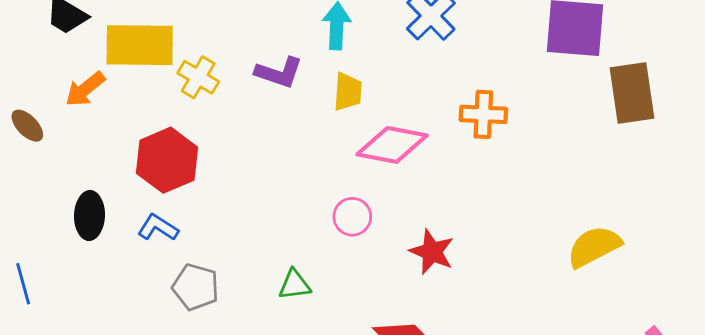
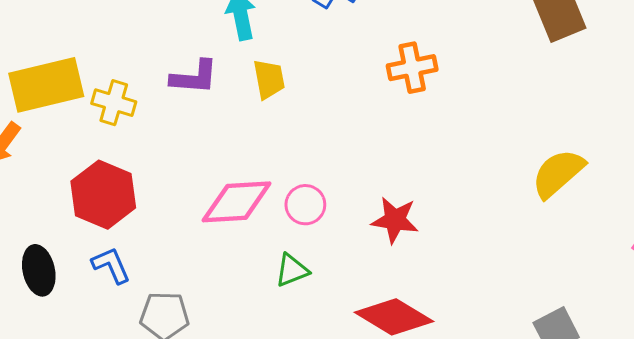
pink diamond: (392, 145) -> (237, 202), moved
blue L-shape: (158, 228) -> (111, 265), turned 48
green triangle: (295, 285) -> (292, 270), moved

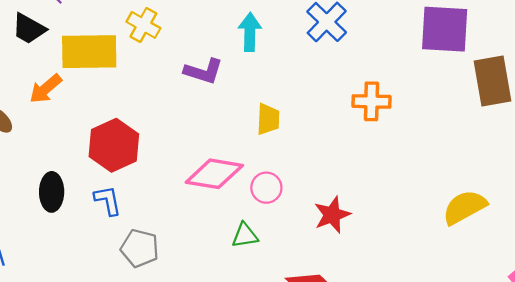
yellow trapezoid: (269, 79) -> (268, 119), moved
yellow cross: (114, 103) -> (143, 25), moved
red star: (395, 220) -> (332, 215), turned 30

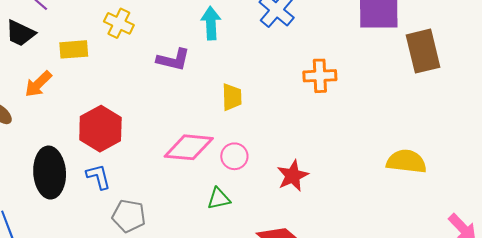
yellow rectangle: (89, 52) -> (74, 49), size x0.6
black ellipse: (52, 192) -> (50, 173), size x1.5
yellow semicircle: (465, 207) -> (406, 161), turned 39

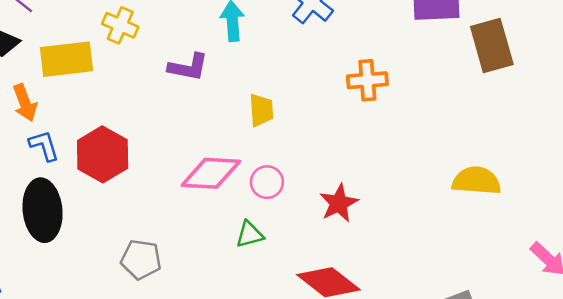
yellow rectangle: (74, 49) -> (66, 59), size x1.5
orange arrow: (38, 84) -> (25, 103), turned -64
blue L-shape: (98, 177) -> (44, 146), moved

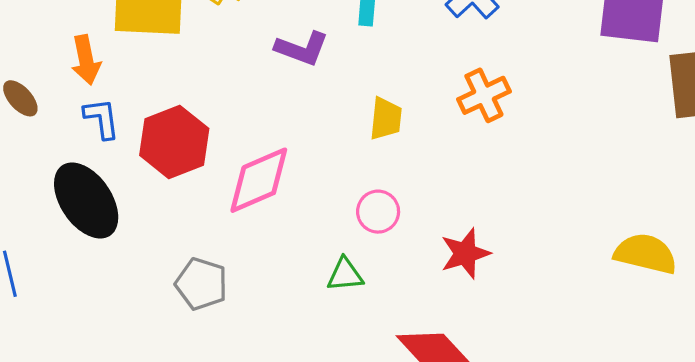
orange cross: (367, 80) -> (484, 95), moved, turned -30
pink diamond: (211, 173) -> (259, 180), moved, turned -36
black ellipse: (43, 210) -> (86, 201), turned -38

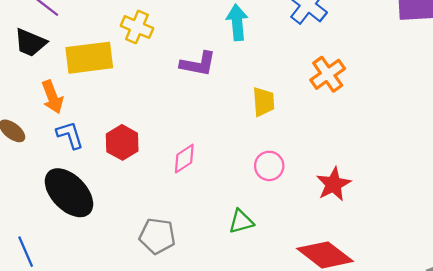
red hexagon: (174, 142) -> (122, 142), size x0.7
pink diamond: (259, 180) -> (184, 159), size x0.6
green triangle: (345, 275) -> (241, 222), moved

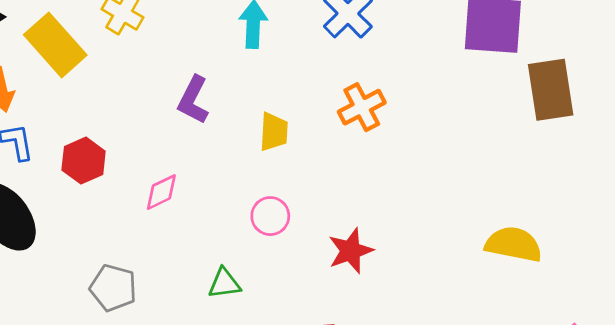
yellow rectangle: (89, 58) -> (55, 45), turned 48
purple L-shape: (198, 64) -> (193, 100), moved, turned 99

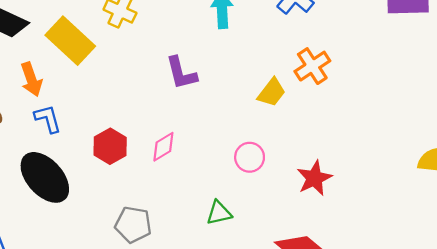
purple L-shape: (193, 100) -> (181, 73), turned -36
yellow trapezoid: (274, 132) -> (272, 92), moved, turned 40
red hexagon: (84, 161) -> (110, 146), moved

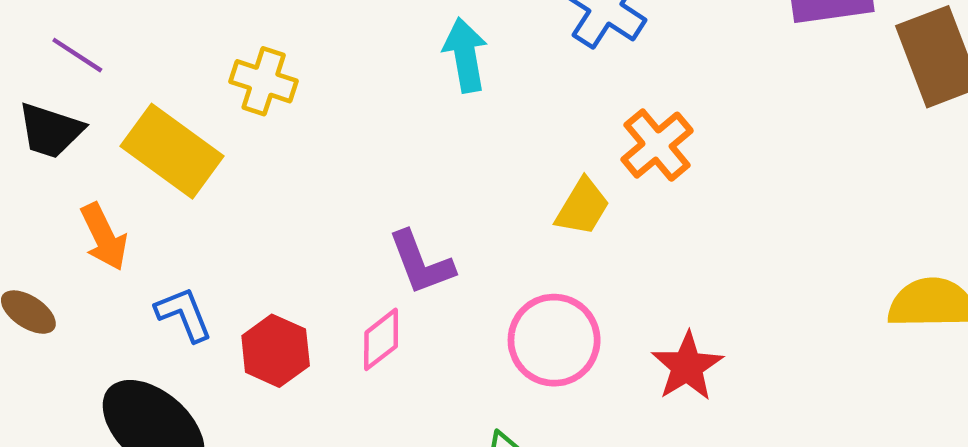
purple L-shape: (181, 73) -> (421, 263), moved
blue L-shape: (48, 119) -> (184, 314), moved
pink circle: (250, 157) -> (554, 340), size x1.5

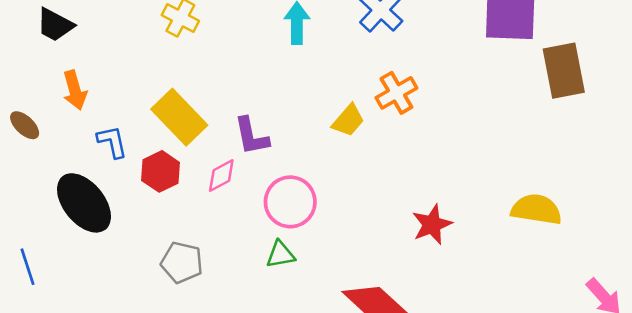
yellow rectangle: (172, 151) -> (179, 117), moved
pink circle: (554, 340) -> (290, 202), moved
red star: (687, 366) -> (432, 224), moved

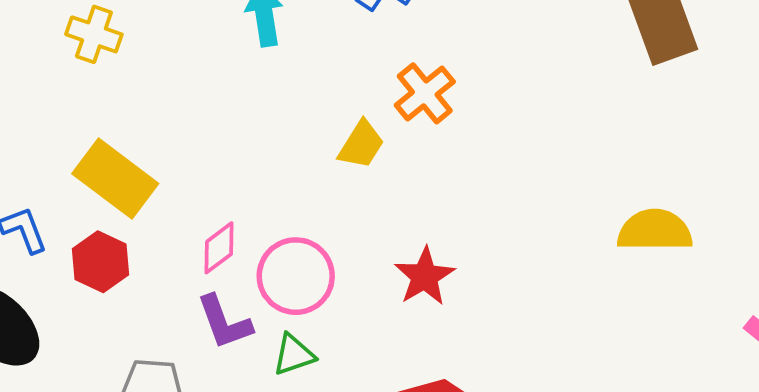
purple L-shape: (251, 136) -> (224, 322), moved
pink diamond: (221, 176) -> (219, 248), moved
red star: (432, 224) -> (425, 276), moved

